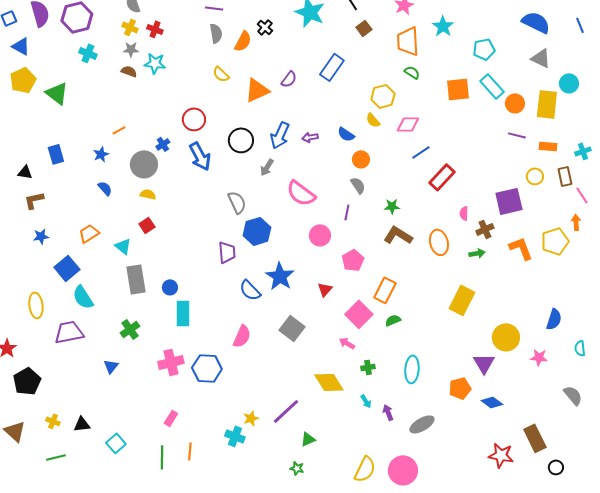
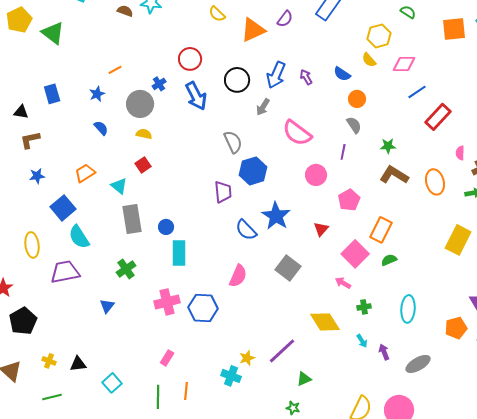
purple arrow: (310, 137) -> (306, 77), turned 70

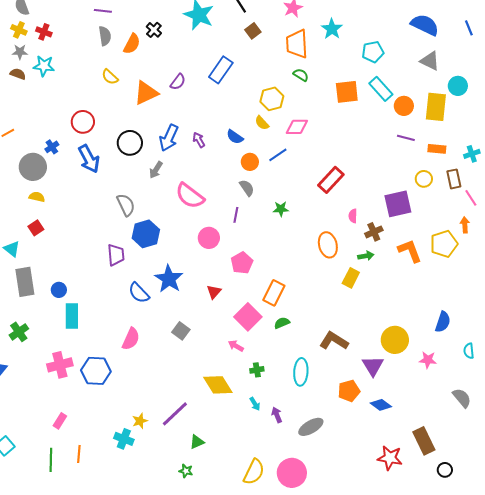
blue line: (417, 92) -> (278, 155), moved
brown L-shape: (394, 175) -> (334, 341), moved
yellow rectangle: (458, 240) -> (351, 278), moved, size x0.7
gray square: (288, 268) -> (181, 331), size x0.7

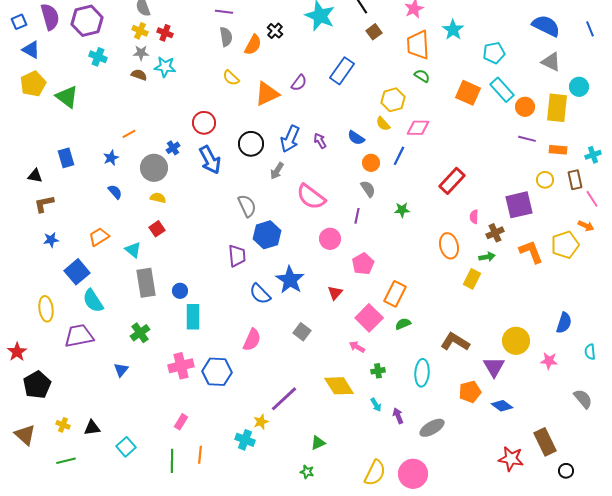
orange square: (347, 92) -> (468, 93), turned 30
blue line: (278, 155) -> (399, 156), turned -30
orange arrow: (465, 225) -> (586, 226), turned 119
purple line: (175, 414) -> (284, 399), moved

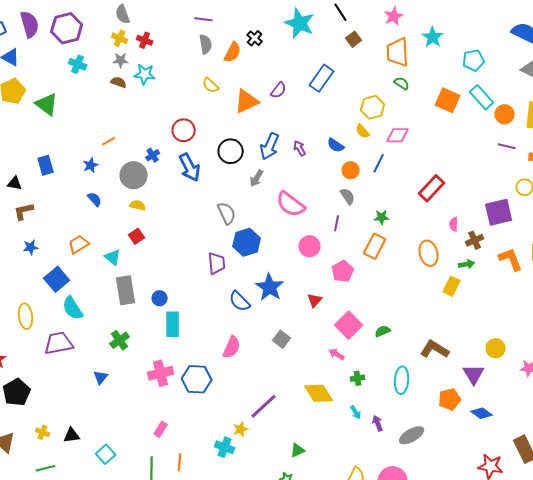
orange rectangle: (395, 294) -> (375, 246), moved
yellow circle: (516, 341) -> (496, 348), size x0.7

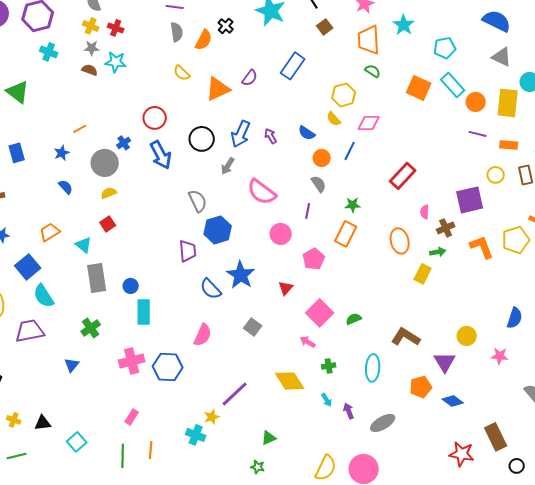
yellow semicircle: (138, 205) -> (109, 193), turned -35

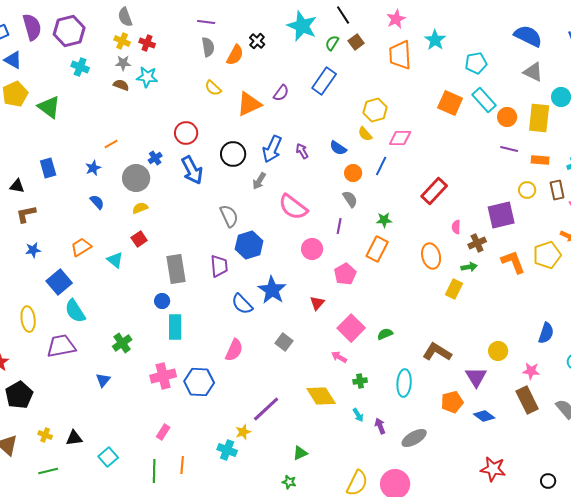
green semicircle: (373, 71) -> (332, 43), moved, turned -91
gray rectangle: (97, 278) -> (176, 269), moved
brown rectangle: (496, 437) -> (527, 400), moved

